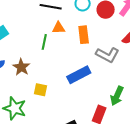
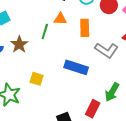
brown star: (21, 67) -> (19, 44), moved
blue rectangle: (79, 75) -> (76, 67), turned 40

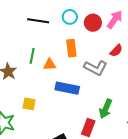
orange triangle: (60, 19) -> (50, 64), moved

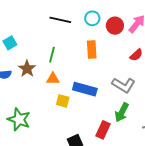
orange triangle: (50, 64) -> (53, 79), moved
gray L-shape: (96, 68) -> (124, 85), moved
yellow square: (29, 104) -> (63, 101), moved

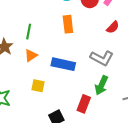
orange triangle: (53, 79) -> (31, 55), turned -32
yellow square: (63, 101) -> (38, 86), moved

